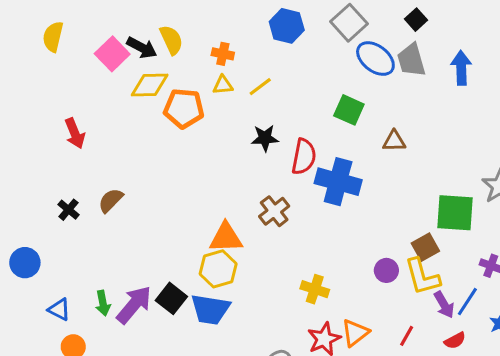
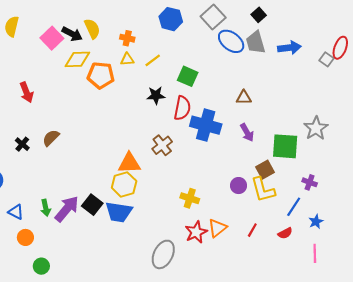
blue arrow: (461, 68) -> (289, 48), turned 85
green square: (349, 110) -> (188, 76), moved
purple arrow: (444, 305) -> (247, 133), moved

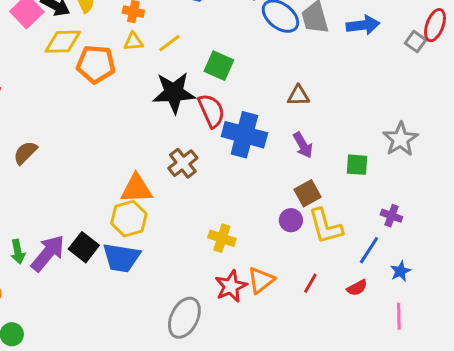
black star: (156, 95) -> (174, 93), size x1.6
red semicircle: (182, 108) -> (211, 111), turned -35
green square: (285, 146) -> (357, 165), size x0.6
brown square: (265, 170) -> (307, 193), moved

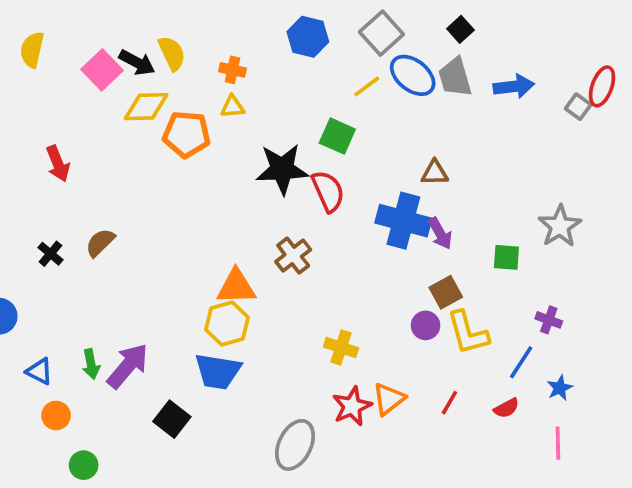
yellow line: (169, 43) -> (367, 86), moved
blue cross: (244, 135) -> (403, 221), moved
black square: (84, 247) -> (172, 419), moved

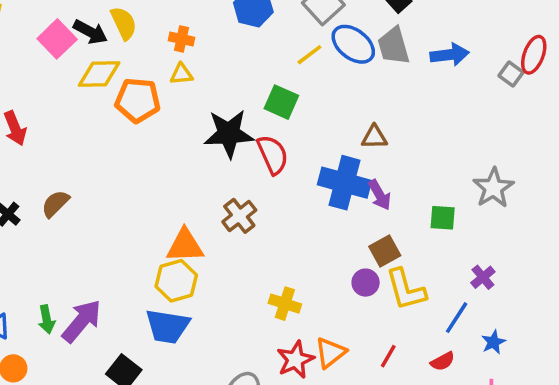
purple cross: (549, 320) -> (483, 277), turned 30

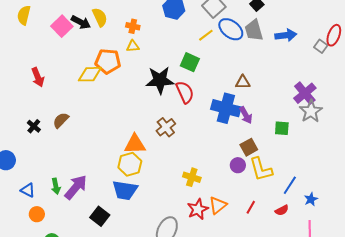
yellow diamond: (99, 74) -> (90, 74), moved
purple cross: (483, 277) -> (305, 93), moved, size x1.6

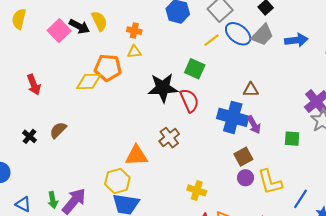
gray trapezoid: (254, 30) -> (262, 35), turned -120
brown square: (249, 147) -> (243, 157), moved
yellow hexagon: (130, 164) -> (117, 181), moved

